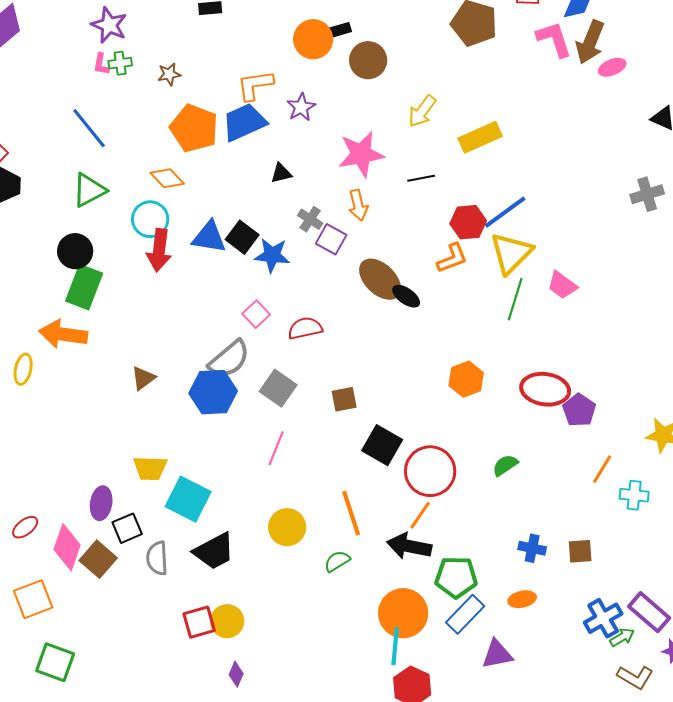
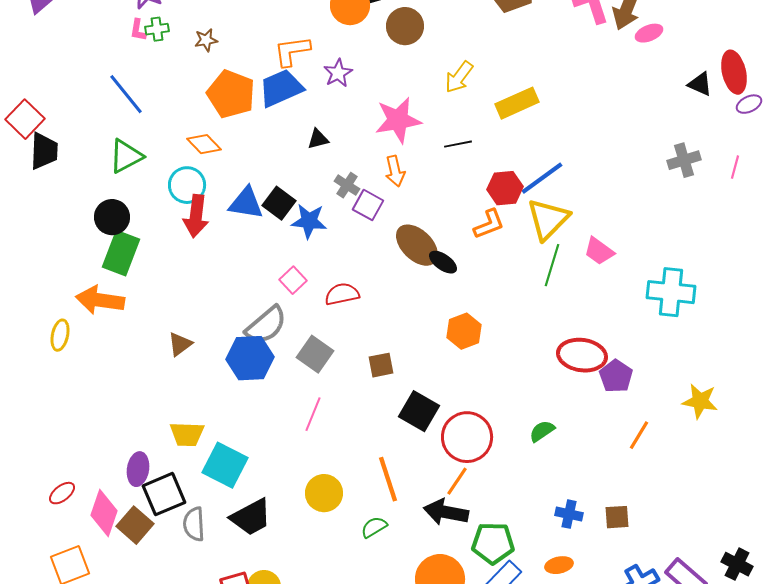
orange hexagon: (466, 379) -> (464, 331), moved
cyan cross: (634, 495) -> (671, 292), moved, size x1.6
black square: (127, 528) -> (164, 494), size x1.4

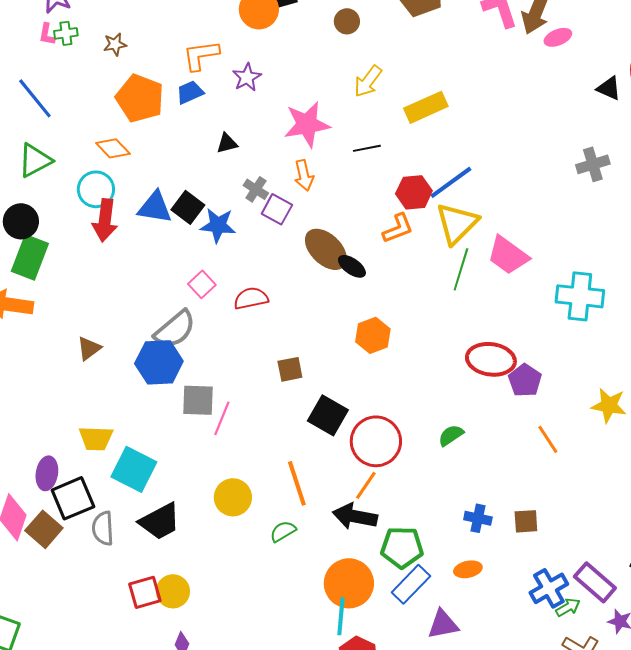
brown circle: (405, 26) -> (347, 21), moved, size x0.7
blue trapezoid: (281, 88) -> (190, 92), size x0.6
pink trapezoid: (599, 251) -> (508, 255), size x1.4
gray square: (315, 354) -> (198, 400), moved, turned -33
orange line: (639, 435) -> (548, 439), turned -64

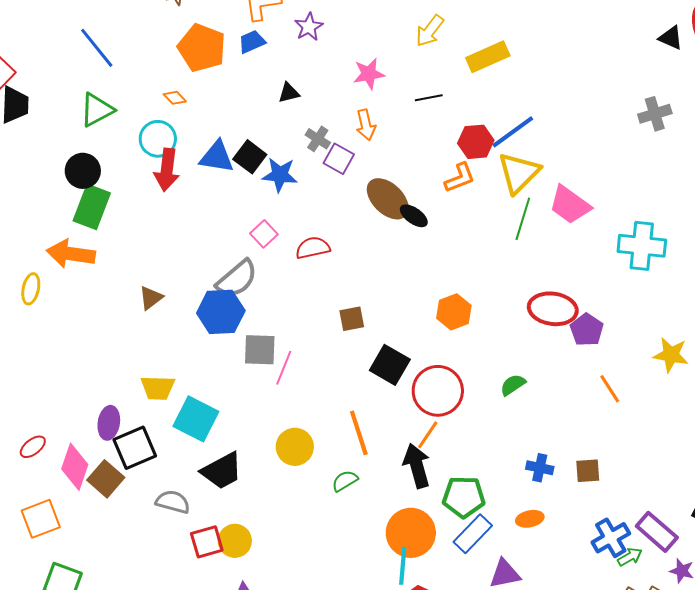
pink star: (307, 124) -> (369, 74), size x0.7
orange diamond: (113, 148) -> (175, 98), size x0.7
orange hexagon: (373, 335) -> (454, 312), moved
black arrow: (355, 516) -> (417, 466), turned 63
gray semicircle: (103, 528) -> (173, 502), moved, turned 108

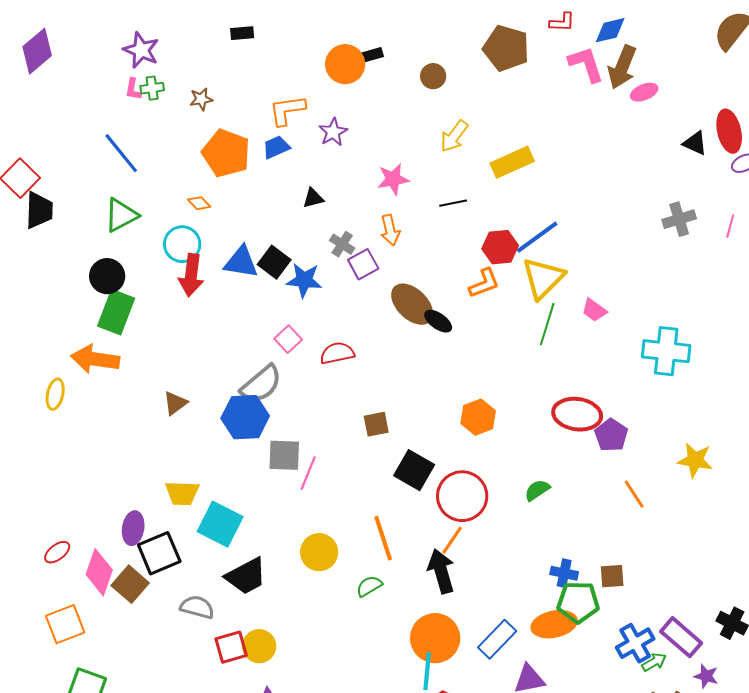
purple square: (339, 159) -> (363, 264), turned 32
pink trapezoid: (570, 205) -> (594, 310), size x0.6
green pentagon: (464, 497) -> (578, 602), moved
orange ellipse: (530, 519) -> (554, 624), size x1.6

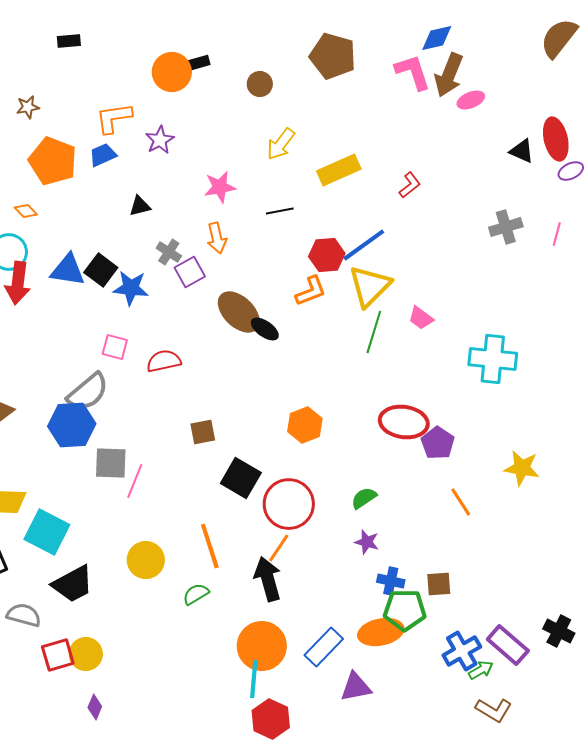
red L-shape: (562, 22) -> (410, 185), moved, turned -40
pink square: (288, 339) -> (115, 347), turned -32
purple star: (706, 676) -> (367, 542), moved

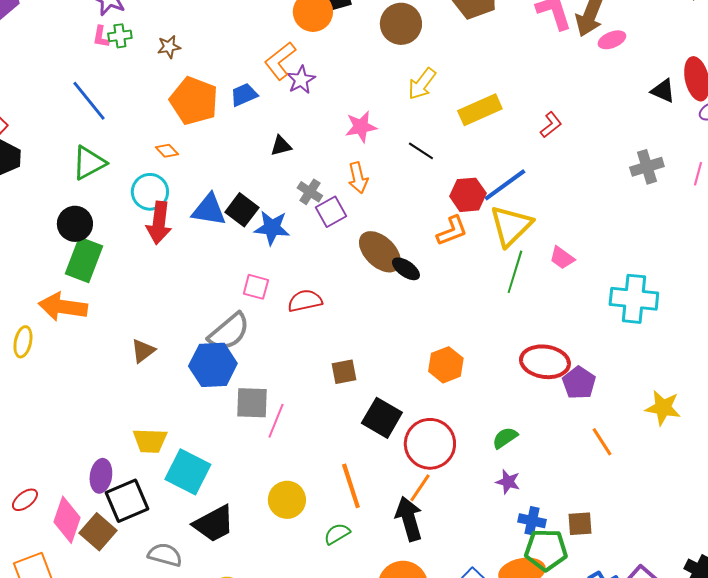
brown circle: (260, 84) -> (401, 24), size x1.6
orange L-shape: (114, 118) -> (280, 61), moved, turned -30
black line: (280, 211) -> (421, 151), turned 44

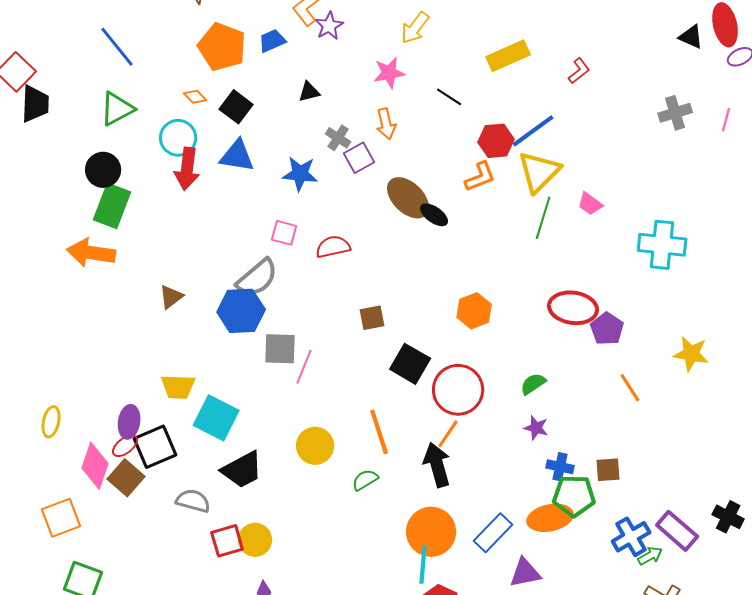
yellow arrow: (422, 84) -> (415, 28), moved
black square: (242, 210) -> (236, 107), moved
yellow ellipse: (23, 342) -> (51, 422), moved
red ellipse: (25, 500) -> (125, 446), moved

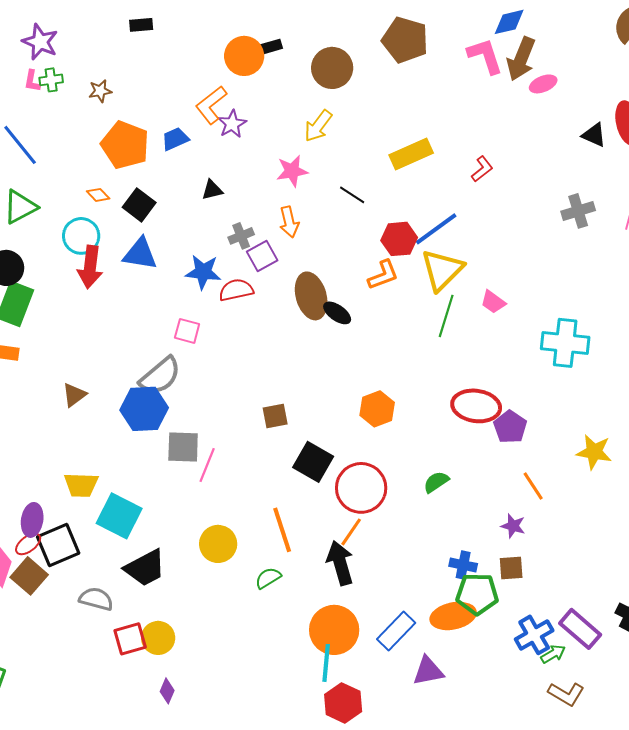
gray cross: (338, 138) -> (241, 236), turned 35
brown ellipse: (408, 198) -> (311, 296), turned 30
red semicircle: (333, 247) -> (236, 290), moved
purple star: (536, 428) -> (513, 526), moved

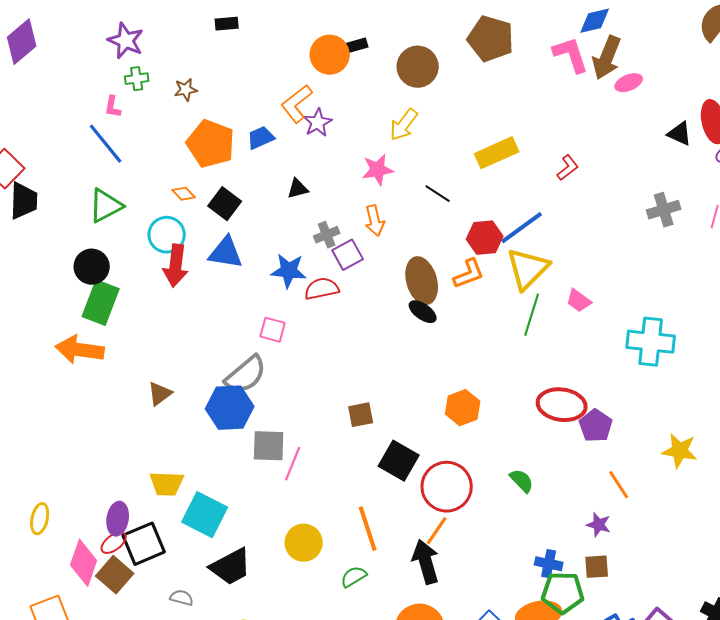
pink L-shape: (32, 81) -> (113, 107), moved
brown ellipse: (311, 296) -> (422, 281), moved
green semicircle: (436, 482) -> (522, 481), turned 80
gray semicircle: (96, 599) -> (182, 598), size x0.7

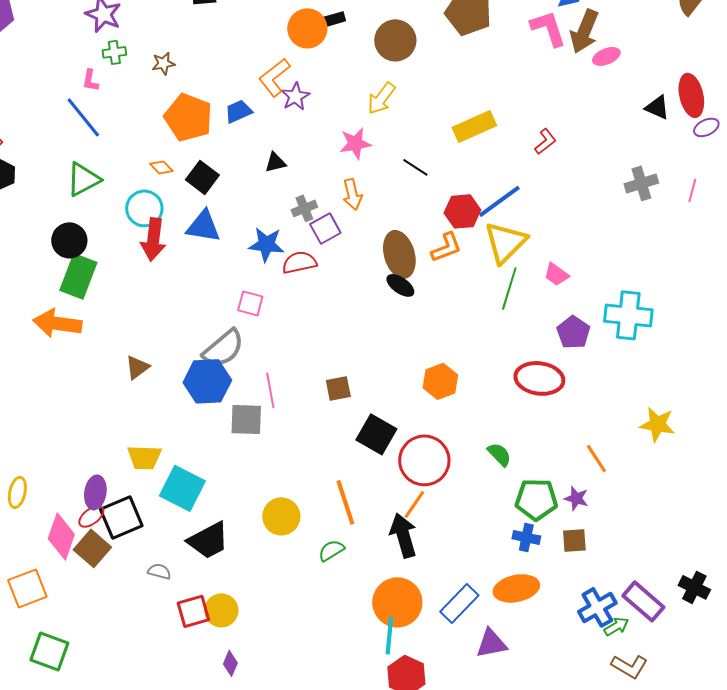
purple pentagon: (596, 426) -> (573, 332), moved
pink line: (293, 464) -> (270, 390), moved, turned -32
green pentagon: (563, 593) -> (536, 499), moved

